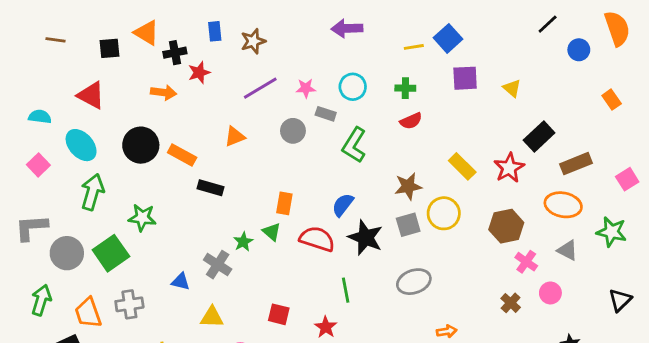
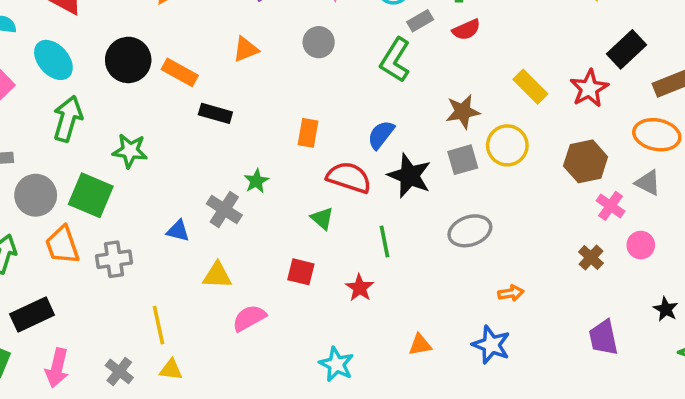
gray rectangle: (326, 114) -> (420, 21), moved, turned -48
green triangle: (272, 232) -> (322, 218), moved
gray triangle: (567, 250) -> (648, 183), moved
green square: (111, 253) -> (91, 195), turned -32
orange trapezoid: (88, 313) -> (62, 245), moved

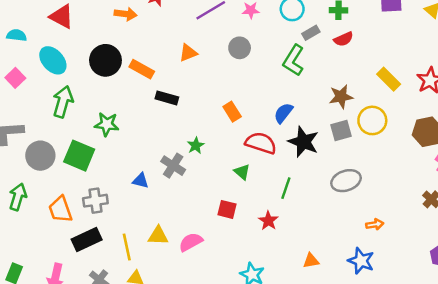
orange rectangle: (308, 133) -> (232, 112), turned -42
green line: (384, 242) -> (286, 188), turned 30
orange trapezoid: (62, 245) -> (60, 209), moved
yellow triangle: (217, 275) -> (158, 236), moved
black rectangle: (32, 314) -> (87, 239), moved

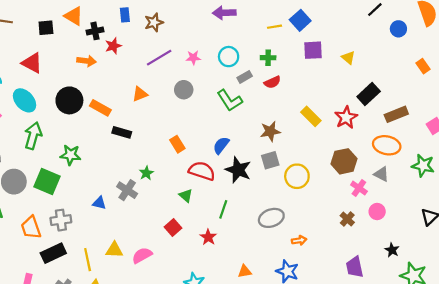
green L-shape: (293, 60) -> (230, 100), turned -65
yellow circle: (372, 120) -> (297, 176), moved
gray ellipse: (346, 181) -> (271, 218), moved
red square: (227, 209) -> (173, 228), turned 35

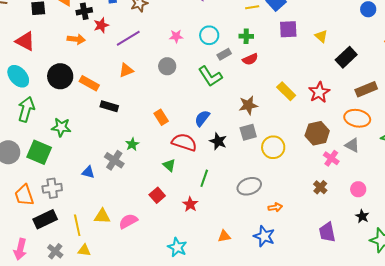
purple line: (159, 58) -> (128, 38), moved
black rectangle: (369, 94) -> (346, 57), moved
black star: (238, 170) -> (218, 141), size x0.7
pink circle: (377, 212) -> (358, 189), moved

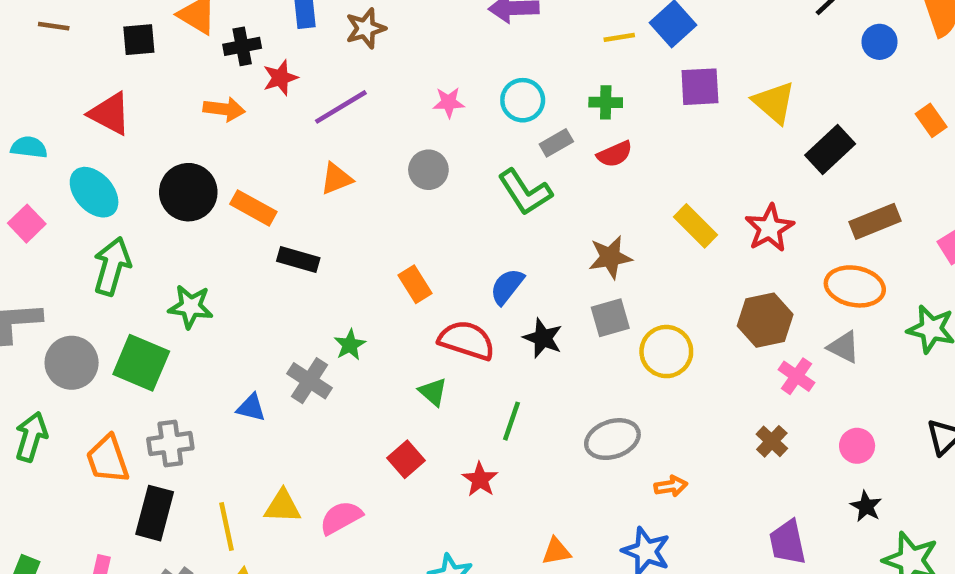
yellow triangle: (321, 36) -> (774, 102), size x1.5
black rectangle: (45, 219) -> (155, 513), turned -50

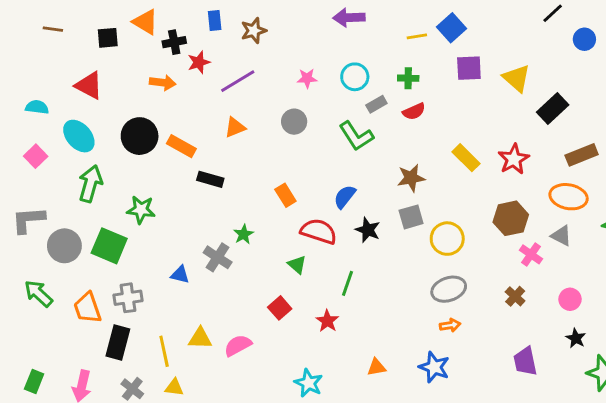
green arrow: (31, 437) -> (38, 293), turned -64
gray ellipse: (612, 439) -> (449, 289), moved

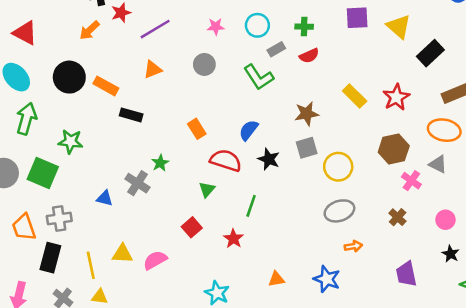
orange arrow: (163, 83) -> (89, 30), turned 130
green triangle: (297, 265) -> (207, 189), turned 30
orange arrow: (450, 325) -> (353, 246), moved

